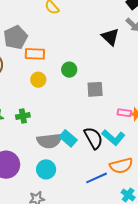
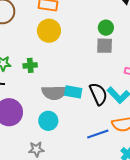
green circle: (69, 70) -> (106, 28), moved
yellow circle: (38, 80) -> (49, 31), size x1.5
cyan rectangle: (68, 138) -> (73, 92), turned -36

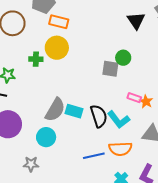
green circle: (106, 28) -> (123, 58), moved
green cross: (30, 65) -> (36, 59), moved
gray semicircle: (54, 93) -> (55, 110), turned -65

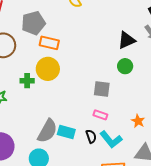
black triangle: (136, 21) -> (127, 40), turned 42
green circle: (123, 58) -> (125, 66), moved
pink rectangle: (134, 98) -> (100, 115), moved
black semicircle: (99, 116) -> (91, 136), size x0.6

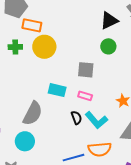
yellow circle: (48, 69) -> (44, 47), moved
green cross: (27, 81) -> (15, 47), moved
cyan rectangle: (66, 132) -> (57, 90), moved

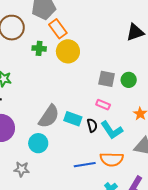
orange rectangle: (32, 25) -> (58, 29), turned 36
green circle: (108, 46) -> (129, 80), moved
cyan rectangle: (57, 90) -> (73, 119), moved

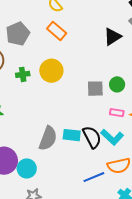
orange rectangle: (58, 29) -> (57, 31), moved
pink rectangle: (103, 105) -> (117, 113), moved
black semicircle: (92, 125) -> (92, 137), size x1.6
cyan circle: (38, 143) -> (27, 168), moved

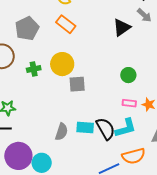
gray square: (95, 89) -> (77, 84), moved
cyan L-shape: (112, 137) -> (126, 128), turned -55
gray semicircle: (48, 138) -> (62, 132), size x0.7

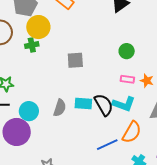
yellow circle: (62, 64) -> (38, 27), moved
cyan L-shape: (126, 128) -> (124, 104), turned 35
orange semicircle: (134, 156) -> (132, 132), turned -45
cyan circle: (42, 163) -> (29, 111), moved

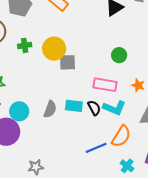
yellow circle: (38, 27) -> (54, 49), moved
pink rectangle: (127, 79) -> (105, 85), moved, size x1.6
black semicircle: (104, 105) -> (94, 108), size x0.7

